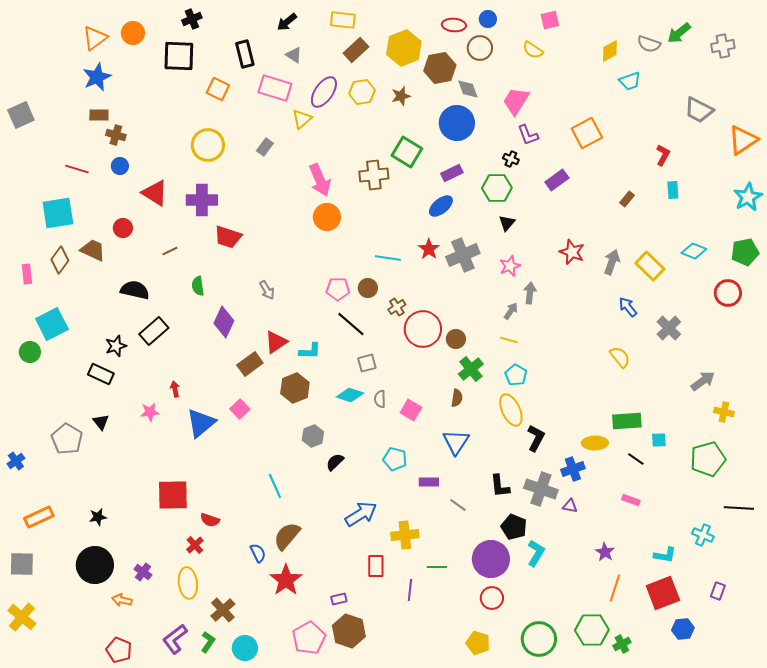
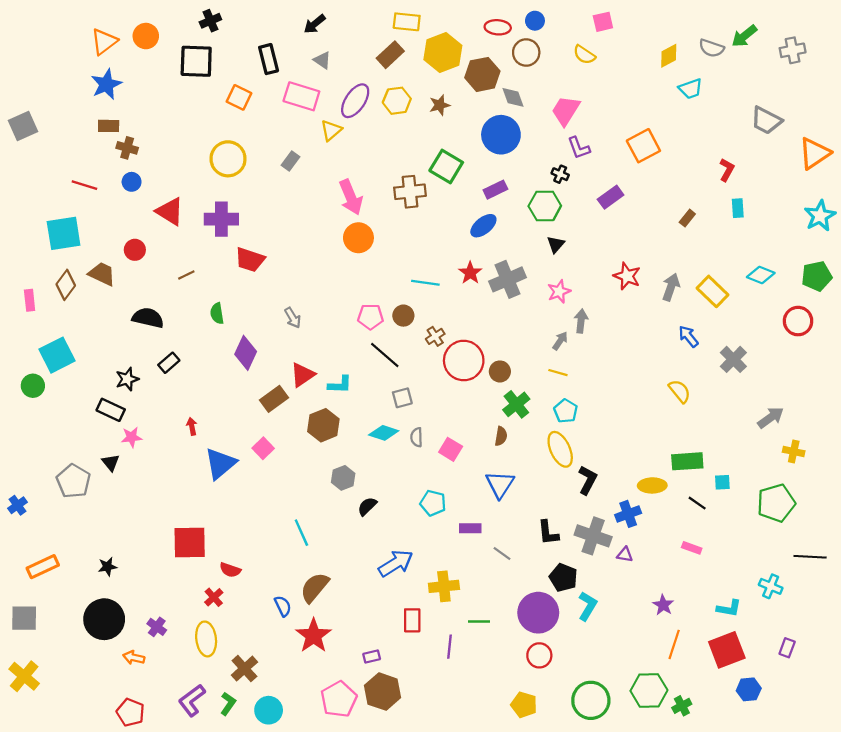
yellow rectangle: (343, 20) -> (407, 22), moved
black rectangle: (154, 331) -> (169, 363), size x0.7
pink star: (150, 412) -> (132, 437), moved

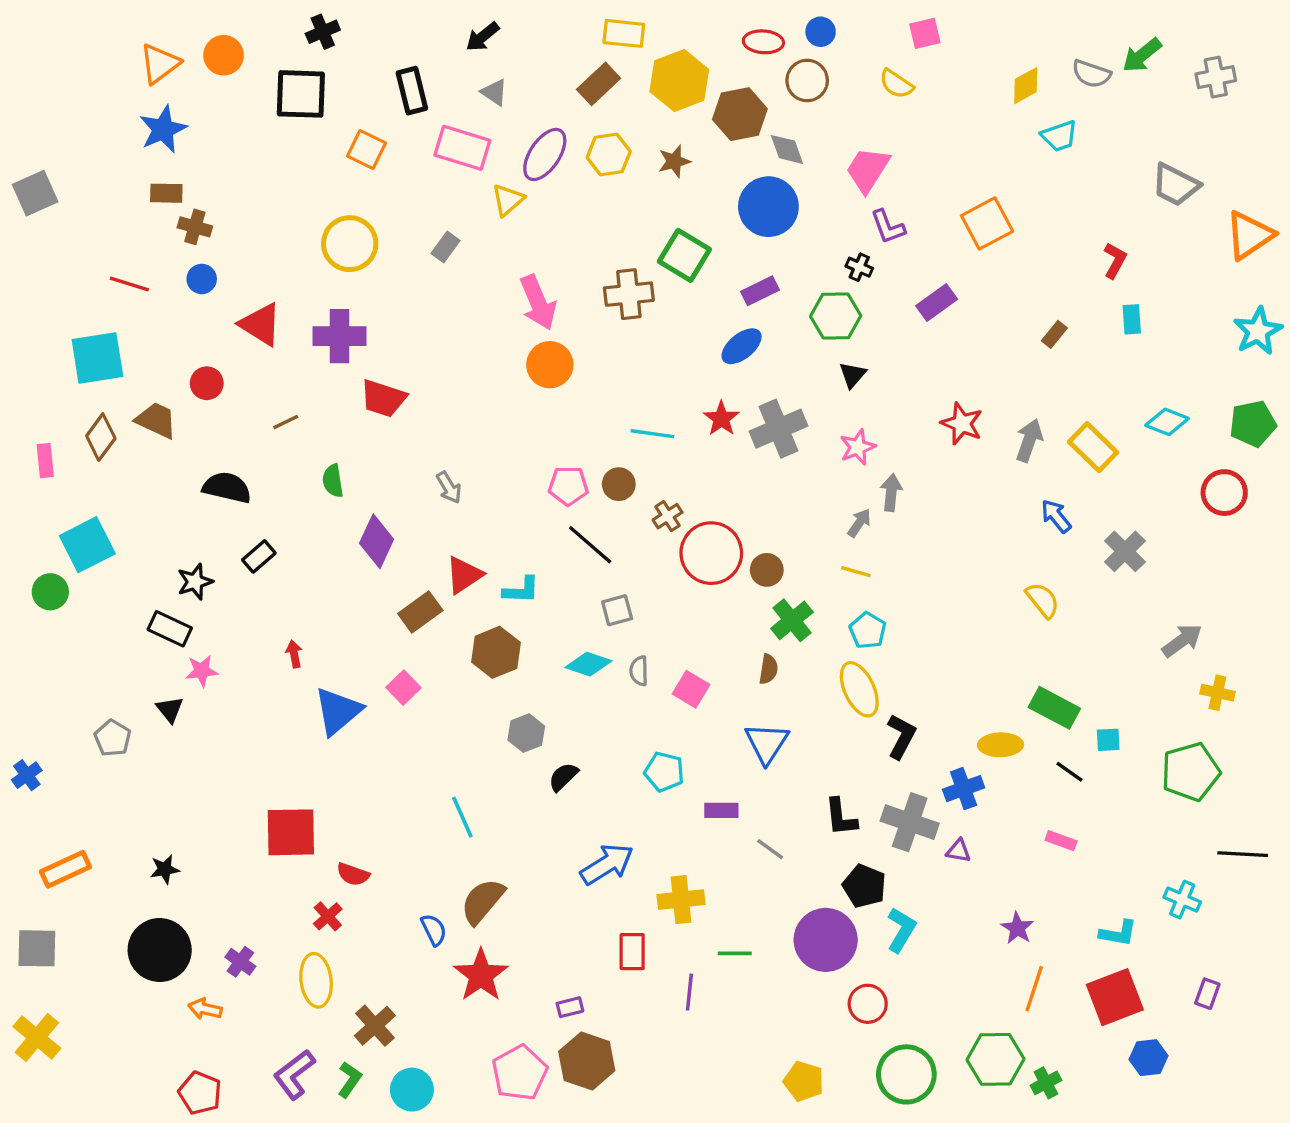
green rectangle: (687, 461) -> (1054, 708), turned 32
gray pentagon: (73, 481) -> (113, 738), size x0.7
red circle: (539, 655) -> (868, 1004), moved

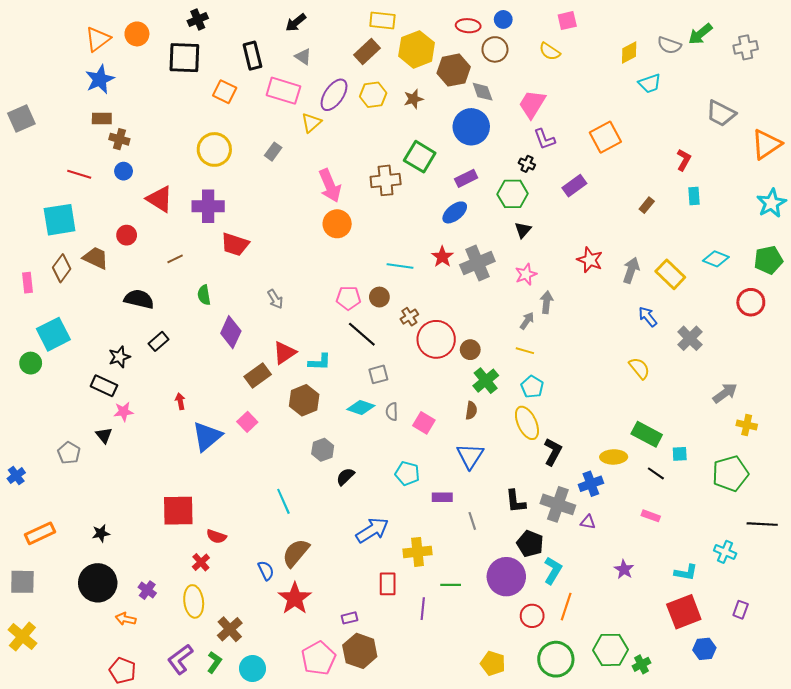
gray line: (770, 849) -> (472, 521), turned 36
orange line: (1034, 989) -> (566, 607), moved

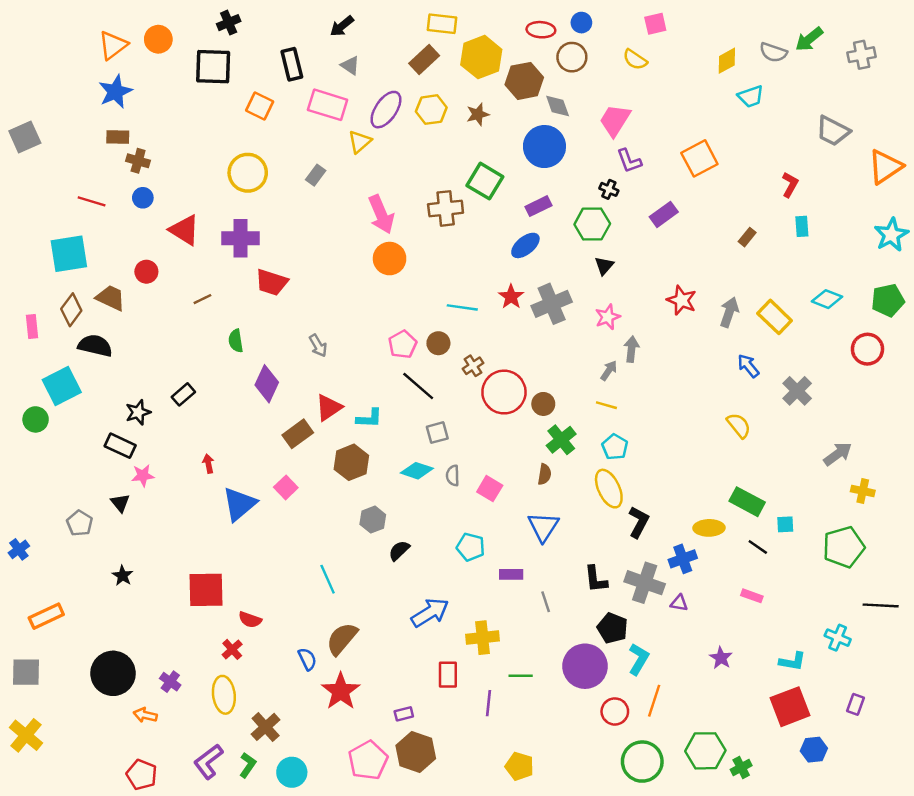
pink pentagon: (348, 298) -> (403, 344), turned -30
black semicircle: (139, 299) -> (95, 346), moved
black star: (101, 533) -> (123, 576), moved, turned -30
yellow pentagon: (493, 663) -> (519, 766), moved

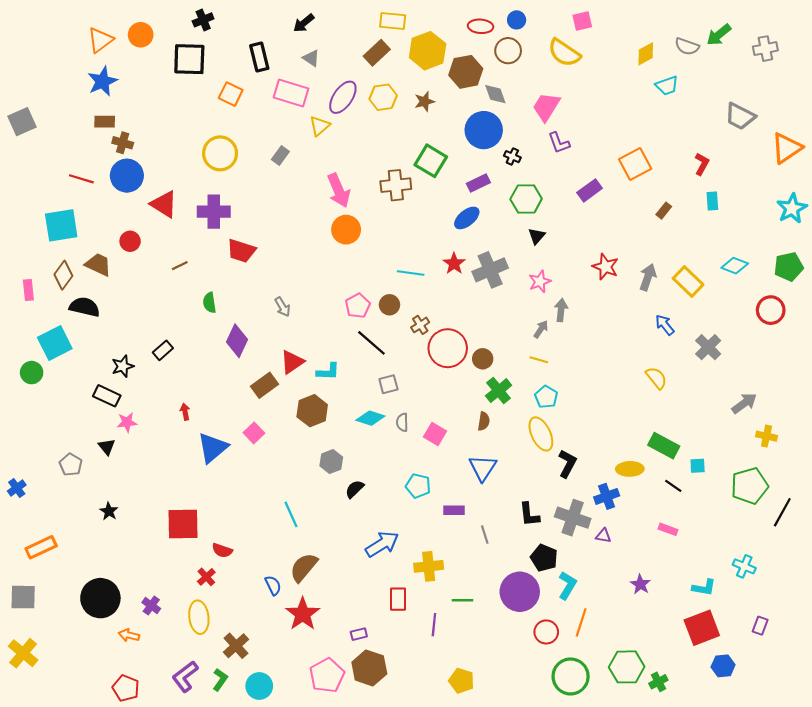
yellow semicircle: (635, 60) -> (564, 53), size x1.5
orange square: (699, 158) -> (635, 164), moved
black cross: (609, 189) -> (512, 157), moved
blue circle: (143, 198) -> (127, 176), size x1.8
black line: (881, 605) -> (782, 512), moved, turned -64

